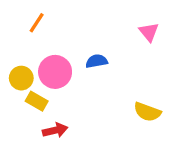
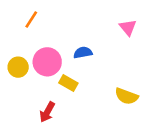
yellow rectangle: (37, 101) -> (68, 83), moved
red arrow: (55, 130) -> (47, 112), turned 132

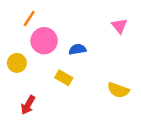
pink circle: (47, 62) -> (44, 41), moved
red arrow: (47, 112) -> (28, 105), moved

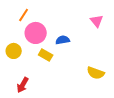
yellow rectangle: (64, 78) -> (46, 55), moved

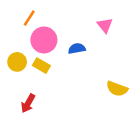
pink triangle: (97, 21) -> (105, 25), moved
yellow rectangle: (46, 55) -> (41, 66), moved

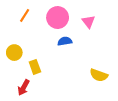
pink circle: (44, 40) -> (58, 18), moved
yellow rectangle: (41, 66) -> (35, 67), moved, turned 40

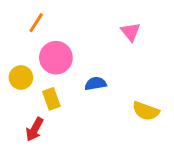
pink circle: (58, 18) -> (56, 58), moved
blue semicircle: (65, 41) -> (96, 84), moved

